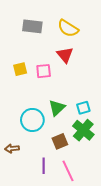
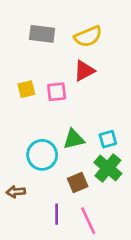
yellow semicircle: (68, 28) -> (88, 36), turned -55
red triangle: (65, 55) -> (84, 71), turned 42
green triangle: (57, 108) -> (74, 139), turned 30

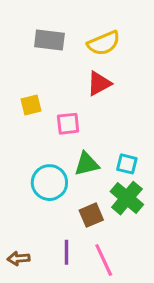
pink square: (57, 92) -> (68, 124), moved
cyan square: (108, 139) -> (127, 164), turned 30
brown arrow: (16, 192) -> (18, 258), moved

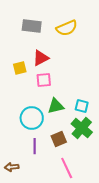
red triangle: (99, 83) -> (41, 58), moved
purple line: (67, 252) -> (35, 146), moved

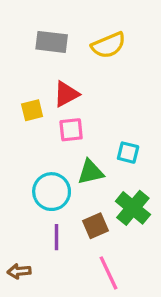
cyan square: (82, 106) -> (128, 153), moved

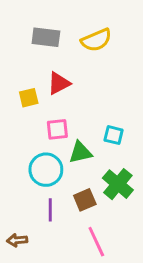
pink square: (71, 130) -> (57, 129), moved

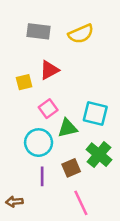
pink square: (57, 129) -> (48, 109), turned -30
cyan square: (114, 135) -> (95, 114), size x1.5

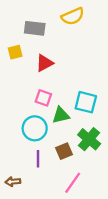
yellow semicircle: (81, 34) -> (73, 16), moved
yellow square: (24, 82) -> (15, 52), moved
pink square: (48, 109) -> (43, 98), turned -35
pink line: (81, 203) -> (73, 183), turned 60

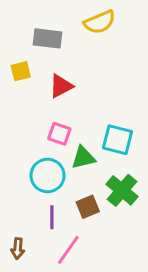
brown arrow: (13, 182) -> (18, 248), turned -80
pink line: (73, 183) -> (68, 250), moved

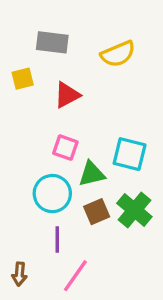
yellow semicircle: (100, 22) -> (118, 54), moved
brown square: (88, 207) -> (97, 212), moved

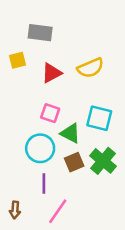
yellow semicircle: (118, 54) -> (90, 68), moved
green triangle: (92, 174) -> (70, 133), turned 40

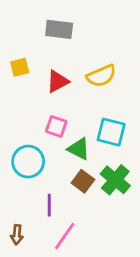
gray rectangle: (40, 33) -> (59, 29), moved
cyan circle: (40, 148) -> (28, 162), moved
brown square: (74, 162) -> (83, 181), turned -30

